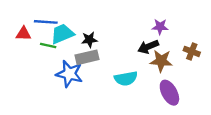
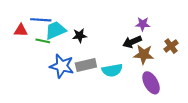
brown cross: (192, 51) -> (171, 46), turned 32
gray rectangle: (87, 57) -> (86, 65), moved

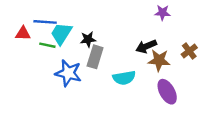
purple star: (143, 24) -> (162, 13), moved
cyan trapezoid: (55, 30) -> (61, 34), turned -35
gray rectangle: (86, 65) -> (95, 57), moved, turned -60

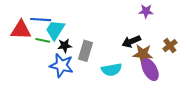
red triangle: (23, 34) -> (21, 30), size x1.5
black star: (88, 39) -> (65, 46), moved
purple ellipse: (167, 92) -> (150, 70), moved

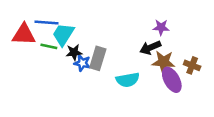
purple star: (146, 11) -> (161, 27), moved
brown cross: (170, 46) -> (192, 65), moved, turned -32
blue star: (61, 65) -> (82, 63), moved, size x0.6

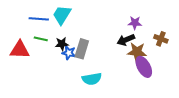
red triangle: (24, 34) -> (20, 50), moved
cyan trapezoid: (63, 34) -> (62, 15), moved
brown cross: (192, 65) -> (161, 39), moved
cyan semicircle: (128, 80) -> (92, 79), moved

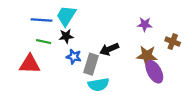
black arrow: (126, 40) -> (109, 49), moved
black star: (62, 44) -> (66, 36), moved
gray rectangle: (82, 49) -> (91, 64), moved
red triangle: (20, 50) -> (30, 64), moved

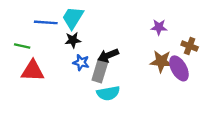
green line: (44, 42) -> (22, 46), moved
black arrow: (109, 49) -> (108, 55), moved
purple ellipse: (154, 72) -> (179, 68), moved

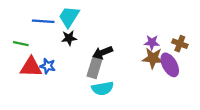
purple star: (159, 27) -> (152, 42), moved
blue star: (81, 63) -> (48, 66), moved

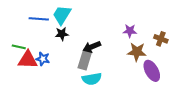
purple star: (152, 42) -> (130, 31), moved
green line: (21, 44) -> (19, 47), moved
purple ellipse: (170, 65) -> (152, 71), moved

